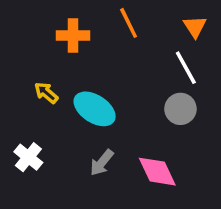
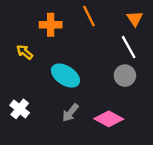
yellow arrow: (46, 93) -> (25, 52), moved
pink diamond: (157, 172) -> (109, 119), turned -36

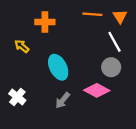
orange line: (89, 16) -> (92, 14), moved, turned -60
cyan ellipse: (65, 76) -> (58, 67), turned 30
pink diamond: (109, 119) -> (97, 90), moved

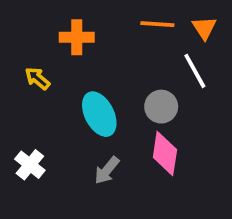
gray circle: (111, 67) -> (161, 107), moved
pink diamond: (97, 90) -> (165, 153), turned 70

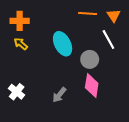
orange cross: (77, 37) -> (20, 21), moved
cyan ellipse: (99, 114) -> (63, 44), moved

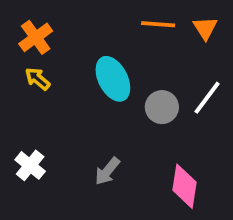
orange cross: (20, 21) -> (36, 37), turned -36
white line: (108, 40) -> (207, 98), moved, turned 66
pink diamond: (92, 85) -> (184, 186), moved

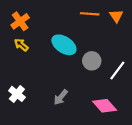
cyan ellipse: (113, 79) -> (64, 45), turned -30
white line: (207, 98) -> (117, 70), moved
pink diamond: (184, 186) -> (105, 106), turned -50

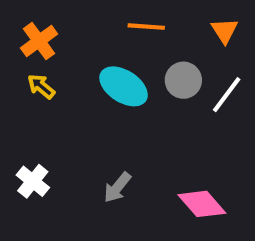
orange line: (90, 14) -> (146, 27), moved
gray circle: (92, 61) -> (183, 80), moved
white line: (117, 70) -> (227, 95), moved

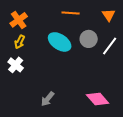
yellow arrow: (41, 86) -> (20, 42), turned -104
white cross: (33, 181) -> (16, 65), moved
gray arrow: (117, 187) -> (48, 99), moved

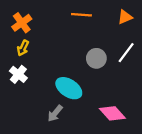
orange triangle: (109, 15) -> (125, 17), turned 40
gray circle: (89, 39) -> (96, 58), moved
cyan ellipse: (60, 42) -> (69, 88), moved

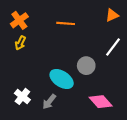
orange line: (81, 15) -> (66, 23), moved
gray circle: (96, 58) -> (86, 66), moved
white cross: (18, 74) -> (22, 96), moved

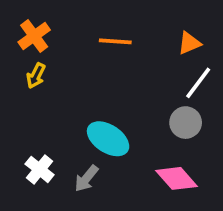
orange triangle: (112, 15) -> (189, 43), moved
gray circle: (86, 66) -> (186, 123), moved

